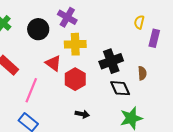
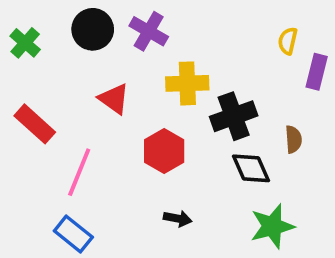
black circle: (38, 29) -> (93, 29), moved
yellow cross: (75, 44) -> (187, 83), moved
red triangle: (53, 63) -> (114, 99), moved

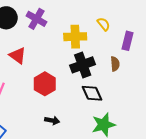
yellow semicircle: (288, 41) -> (104, 24), moved, turned 128
yellow cross: (187, 83) -> (75, 37), moved
brown semicircle: (293, 139) -> (115, 64), moved

